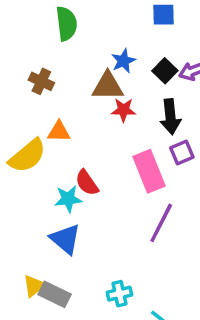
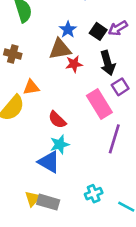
cyan star: (68, 199) -> (60, 144), moved

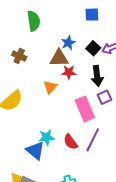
orange triangle: (31, 87) -> (50, 87), moved, turned -48
red semicircle: (57, 120) -> (70, 142), moved

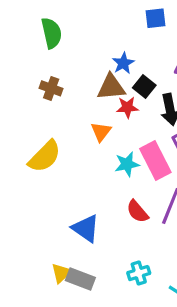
green semicircle: (34, 21) -> (52, 33), moved
black square: (93, 48) -> (144, 86), moved
cyan star: (46, 137) -> (127, 164), moved

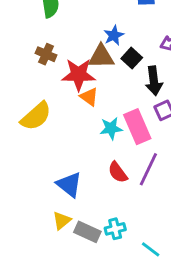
red star: (127, 107) -> (79, 75), moved, size x1.6
orange triangle: (101, 132) -> (89, 97), turned -36
yellow triangle: (61, 273) -> (62, 221), moved
gray rectangle: (80, 279) -> (87, 232), moved

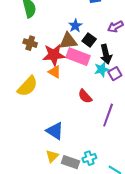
orange triangle: (89, 97) -> (55, 72), moved
pink rectangle: (137, 127) -> (78, 57), moved, turned -40
cyan star: (111, 128) -> (102, 69), moved
red semicircle: (118, 172) -> (85, 96), moved

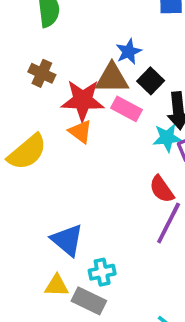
pink rectangle: (78, 57) -> (126, 109), size x0.7
red semicircle: (85, 96) -> (162, 189), moved
yellow triangle: (52, 156) -> (57, 286), turned 40
cyan cross: (89, 158) -> (102, 272), moved

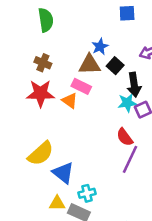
red star: (83, 100) -> (41, 93), moved
pink rectangle: (126, 109) -> (81, 86), moved
yellow semicircle: (27, 152) -> (41, 153), moved

